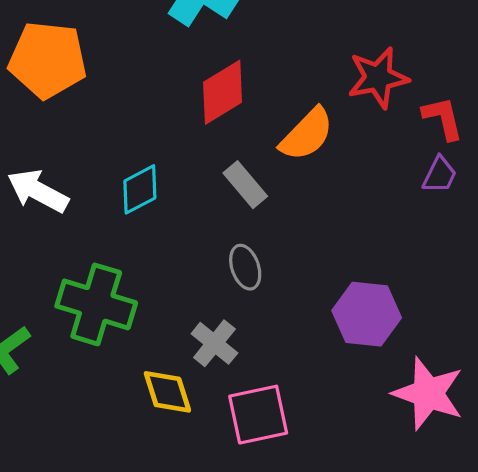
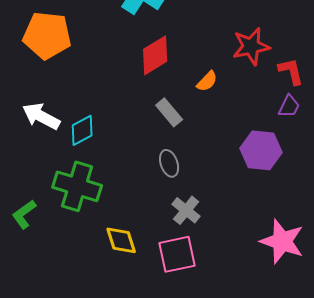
orange semicircle: (307, 134) -> (207, 81), size x0.6
cyan diamond: (140, 189) -> (82, 130), moved
purple hexagon: (367, 314) -> (261, 150), moved
gray cross: (214, 343) -> (186, 210), moved

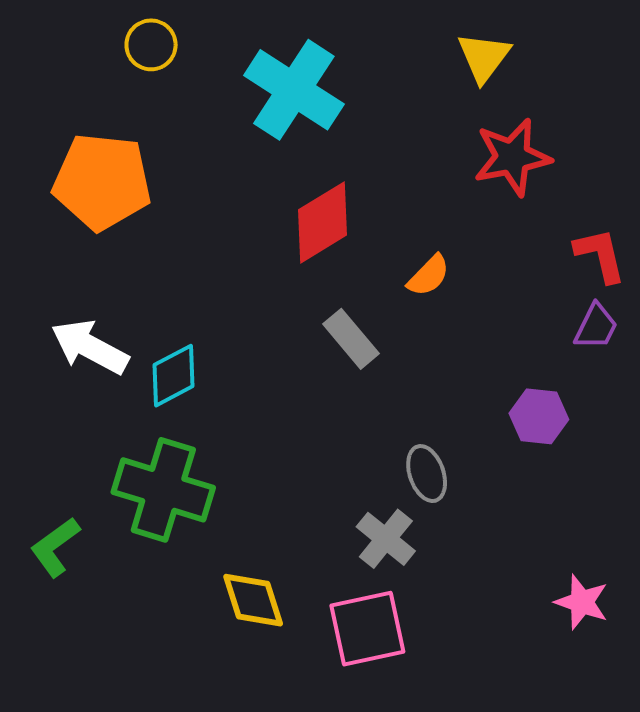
red star: (251, 46) -> (512, 157), moved
purple hexagon: (261, 150) -> (539, 416), size x0.7
gray ellipse: (169, 163) -> (427, 474), moved
pink star: (282, 241) -> (582, 602), size x0.6

